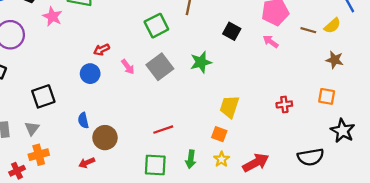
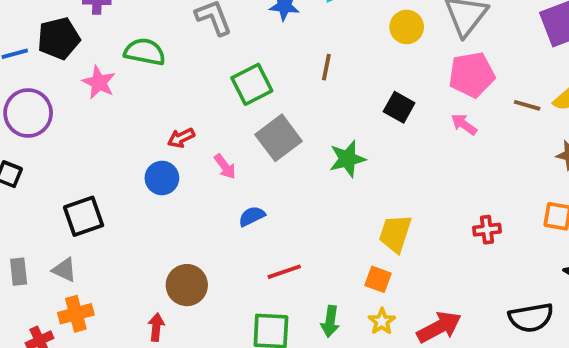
green square: (156, 26) -> (252, 84), moved
gray square: (160, 67) -> (279, 138), moved
blue semicircle: (83, 120) -> (252, 216), moved, turned 77
gray triangle: (32, 128) -> (64, 270), turned -42
red arrow: (87, 163) -> (156, 327), turned 119

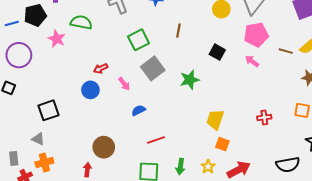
gray rectangle: (19, 272) -> (14, 158), moved
orange square: (378, 279) -> (222, 144), moved

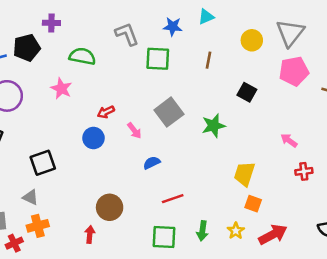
brown line: (178, 31) -> (209, 60), moved
pink star: (57, 39) -> (61, 89), moved
green square: (139, 40) -> (158, 59), moved, turned 30
pink arrow: (252, 61) -> (289, 140), moved

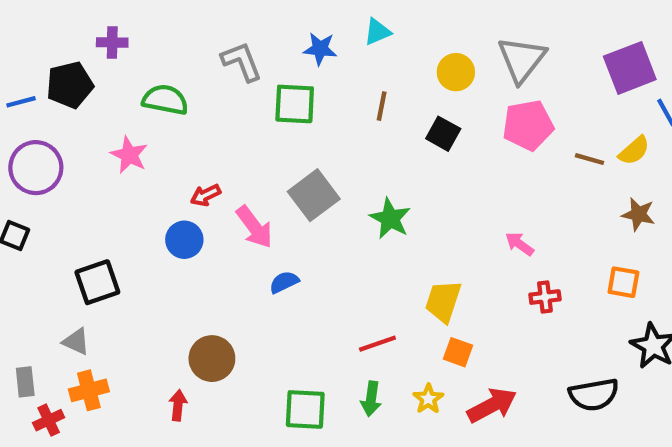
black square: (247, 92) -> (443, 134), moved
green star: (213, 126) -> (390, 219), turned -30
pink arrow: (134, 131) -> (254, 227), size x1.5
red line: (173, 199) -> (377, 344), moved

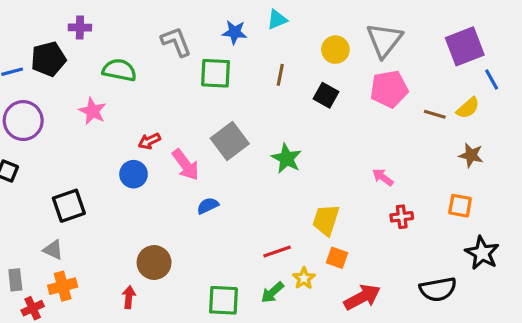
green arrow: (371, 399) -> (272, 292), turned 40
yellow star: (428, 399) -> (304, 278), moved

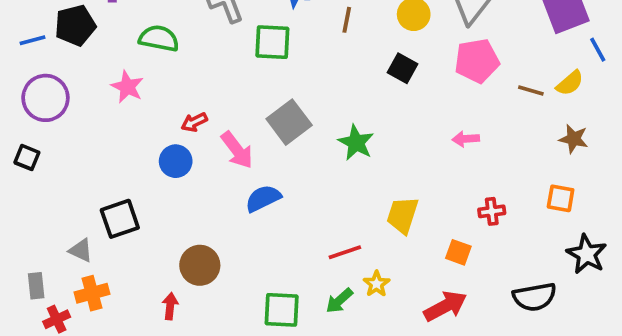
brown line: (280, 75) -> (347, 20), moved
pink arrow: (383, 177) -> (466, 139), moved, turned -40
black square: (69, 206) -> (120, 219), moved
blue semicircle: (208, 206) -> (263, 198), size x1.4
orange square: (337, 258) -> (458, 252), moved

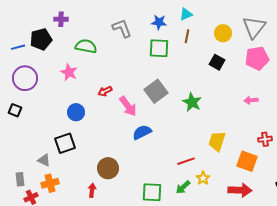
green square: (272, 42) -> (159, 48), moved
blue circle: (176, 161) -> (76, 112), moved
orange square: (458, 252) -> (247, 161), size x1.5
red arrow: (445, 306) -> (240, 190), turned 30

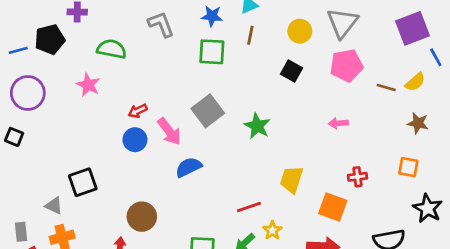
blue circle: (76, 112) -> (135, 140), moved

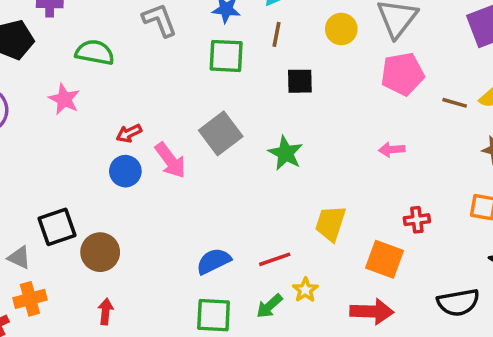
black square: (292, 71) -> (300, 81), moved, turned -30
blue semicircle: (189, 167) -> (214, 261), moved
brown circle: (142, 217) -> (100, 252), moved

